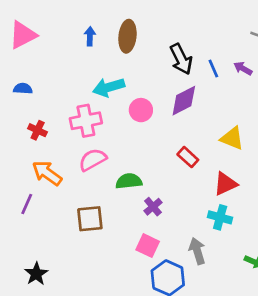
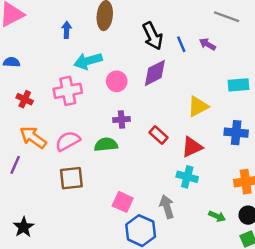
blue arrow: (90, 36) -> (67, 30), moved
yellow triangle: (232, 138) -> (198, 106), turned -50
red rectangle: (188, 157) -> (159, 135), moved
pink semicircle: (93, 160) -> (68, 141), moved
purple cross: (153, 207) -> (121, 120), moved, turned 35

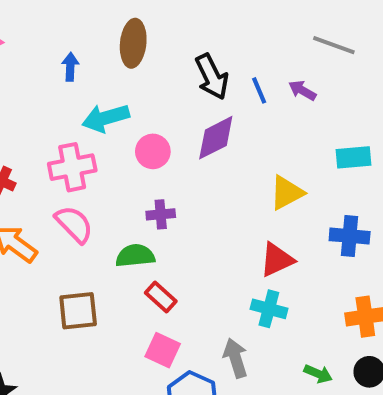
red rectangle: (159, 135) -> (161, 297), moved
pink semicircle: (68, 141) -> (74, 224), moved, turned 75

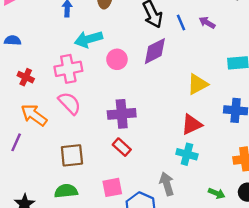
purple cross: (161, 214) -> (122, 114), moved, size x1.6
green semicircle: (135, 256) -> (66, 191), moved
pink square: (163, 350) -> (112, 187), moved, turned -36

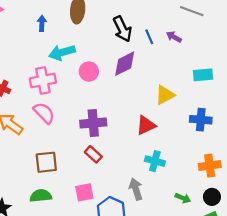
red triangle: (192, 125) -> (146, 125), moved

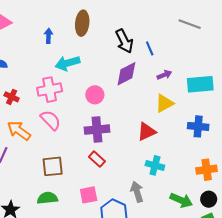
purple arrow: (174, 37) -> (164, 75), moved, turned 128
pink circle: (89, 72) -> (95, 95), moved
cyan rectangle: (203, 75) -> (200, 84), size x1.4
green arrow: (183, 198) -> (181, 200), size x1.5

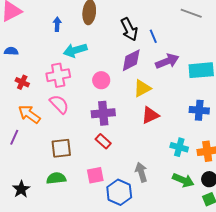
purple arrow: (164, 75) -> (167, 61), size x1.6
yellow triangle: (164, 103) -> (142, 88), moved
cyan cross: (155, 165) -> (179, 147), moved

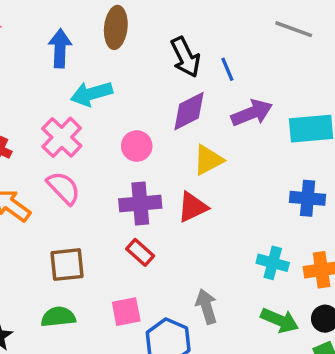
blue arrow: (57, 24) -> (60, 48), size x1.5
pink cross: (58, 75) -> (62, 137), turned -35
red triangle: (150, 115) -> (193, 207), moved

